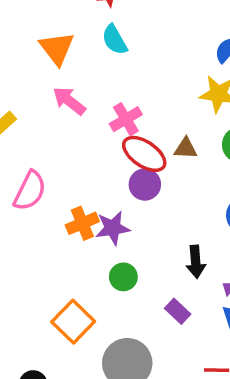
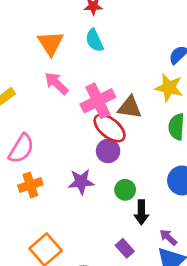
pink cross: (126, 119) -> (98, 101), size x1.4
brown triangle: (186, 148) -> (130, 107), moved, size x1.4
orange cross: (82, 223) -> (30, 185), moved
green circle: (123, 277) -> (125, 190), moved

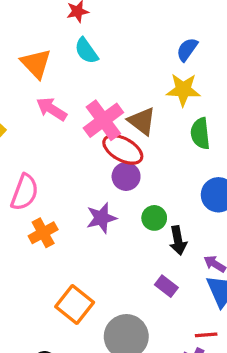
brown triangle: (130, 107) -> (142, 121), turned 40

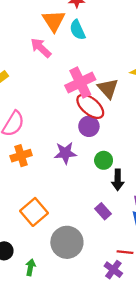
orange triangle: (36, 64) -> (54, 21), moved
pink arrow: (52, 109) -> (41, 48), moved

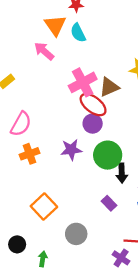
brown triangle: (108, 88) -> (109, 87), turned 50
green circle: (104, 160) -> (108, 155), size x1.6
gray circle: (67, 242) -> (76, 234), size x0.7

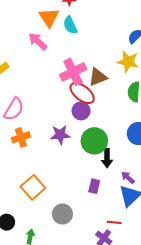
purple rectangle: (109, 203) -> (94, 186), turned 56

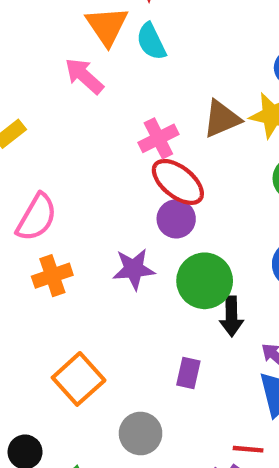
pink cross: (73, 72) -> (158, 138), size x0.7
brown triangle: (98, 77) -> (222, 119), moved
purple rectangle: (94, 186) -> (188, 373), moved

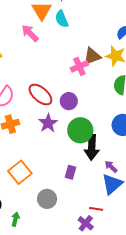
pink cross: (158, 138) -> (79, 66), moved
red ellipse: (178, 182) -> (40, 95), moved
purple star: (134, 269) -> (48, 123), turned -30
black arrow: (231, 316) -> (92, 147), size x1.4

